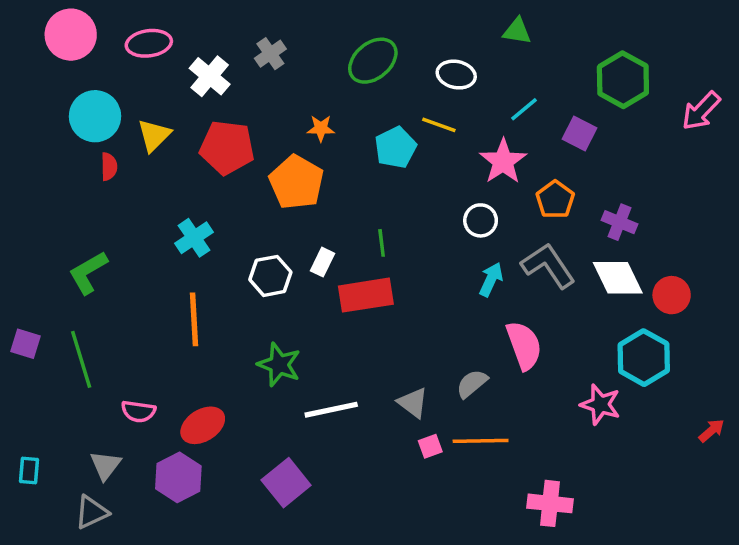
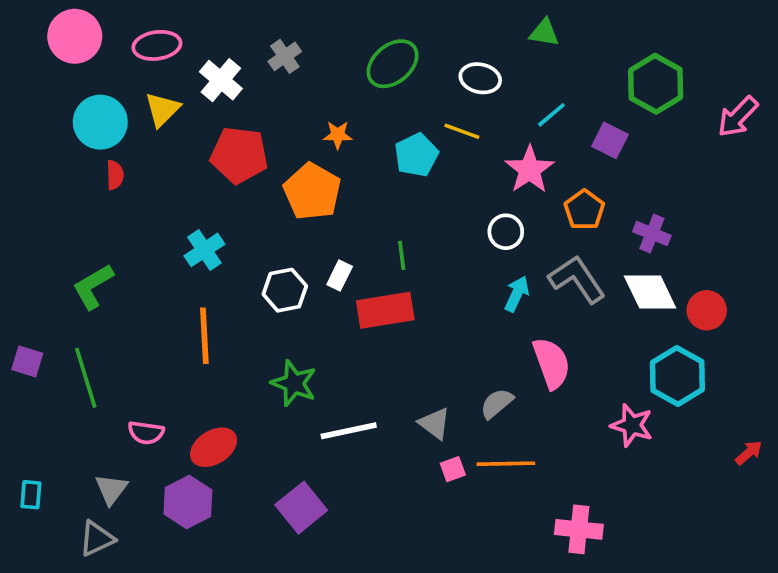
yellow triangle: (154, 135) -> (162, 109), moved

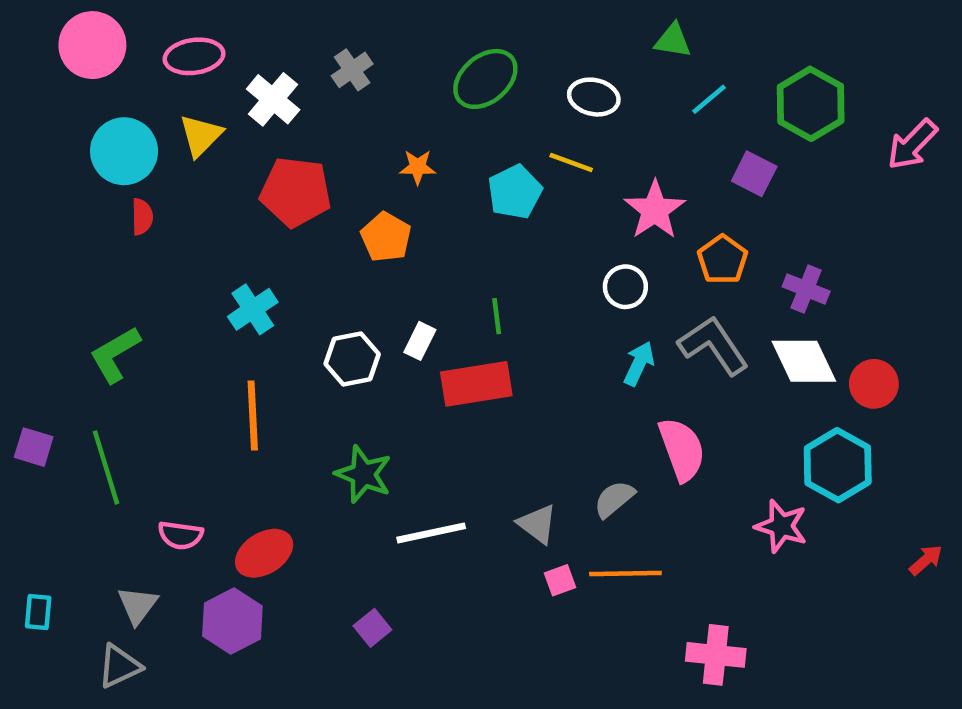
cyan line: (551, 115) -> (709, 99), moved
orange pentagon: (312, 192) -> (386, 237), size x0.7
purple square: (301, 508) -> (372, 628), size x0.6

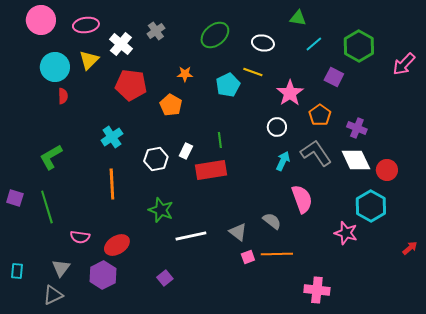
gray semicircle: (614, 499) -> (272, 221), turned 78

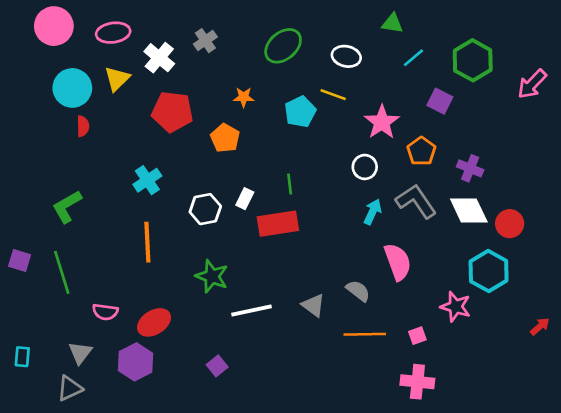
pink square: (248, 257) -> (417, 336), moved

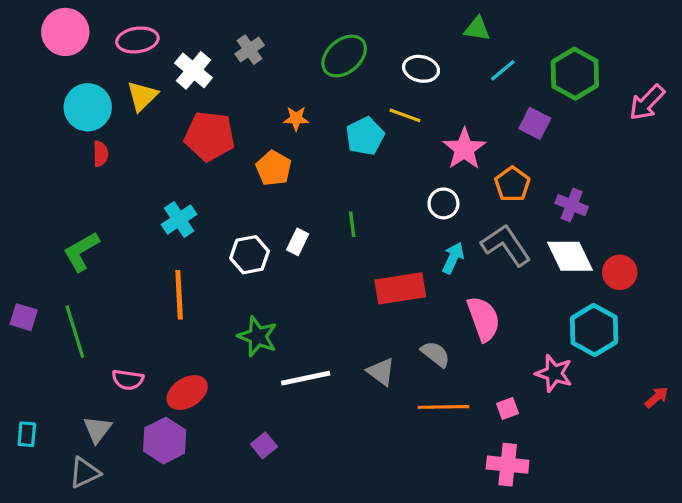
red rectangle: (278, 224) -> (400, 288), moved

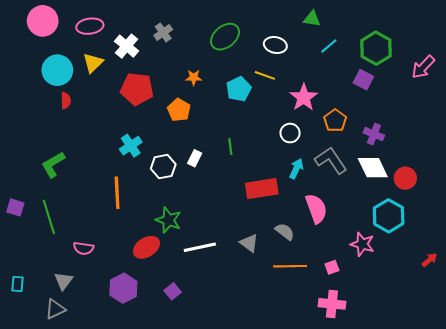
purple square: (535, 123) -> (363, 80), moved
cyan cross: (179, 219) -> (131, 146), moved
red ellipse: (187, 393) -> (146, 247), moved
purple hexagon: (165, 441) -> (123, 288), moved

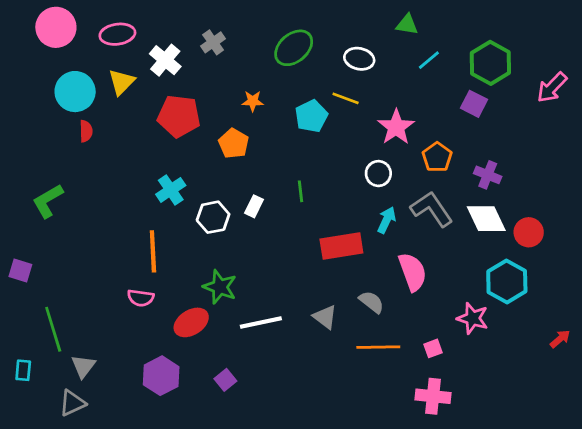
green L-shape: (53, 164) -> (48, 201), moved
green line: (49, 217) -> (53, 329), moved
pink semicircle: (84, 248) -> (141, 298), moved

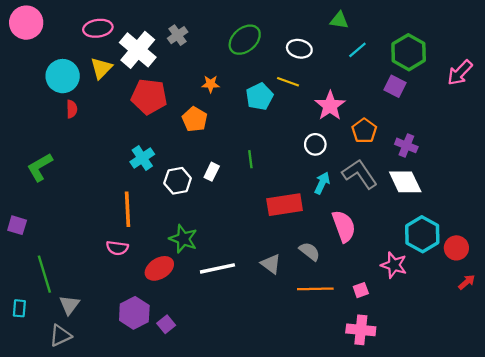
pink circle: (56, 27) -> (26, 23), moved
white cross: (165, 60) -> (138, 50), size x1.4
red circle: (529, 232) -> (456, 248), moved
purple square: (225, 380) -> (166, 324), moved

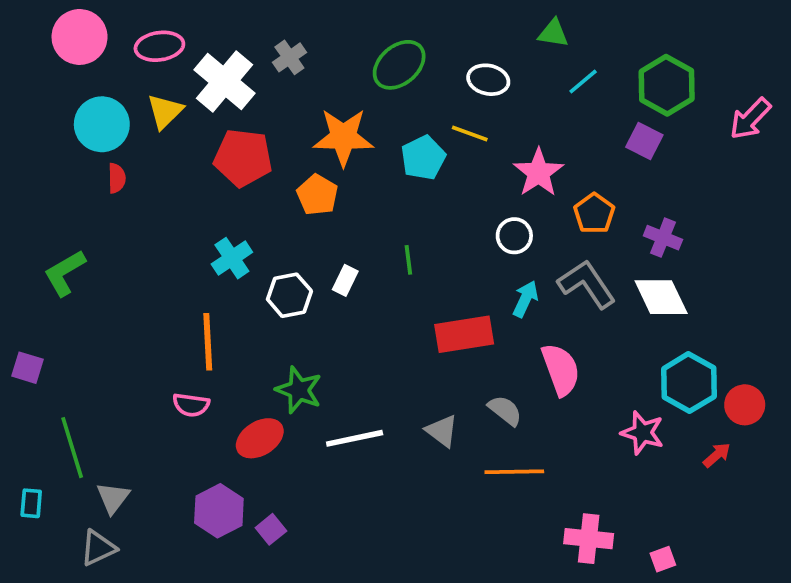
pink circle: (26, 23) -> (80, 37), moved
orange star: (211, 84) -> (343, 137), size x2.0
red arrow: (467, 282) -> (717, 455), moved
pink square: (361, 290) -> (663, 559), moved

